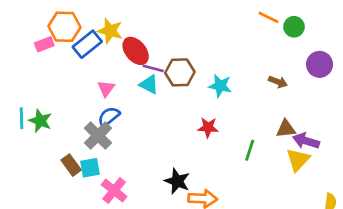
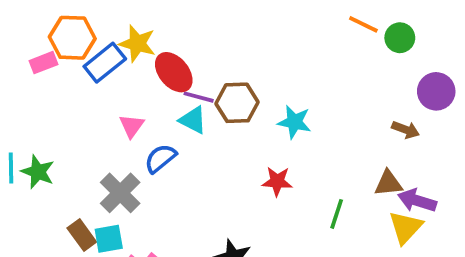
brown arrow: (278, 82) -> (406, 130), moved
blue semicircle: (109, 117) -> (160, 158), moved

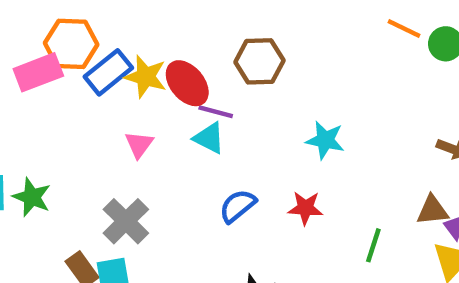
yellow star: (137, 43) -> (146, 77), moved
pink rectangle: (44, 63) -> (38, 72), size x1.5
brown hexagon: (237, 103) -> (259, 61), moved
blue semicircle: (160, 158) -> (238, 206), moved

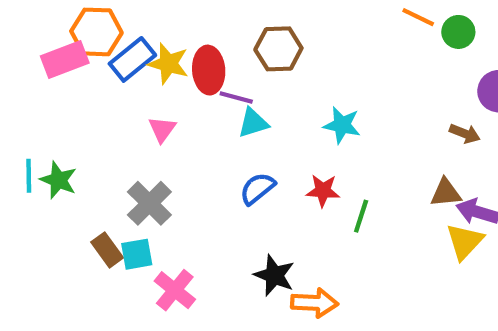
red ellipse: (187, 83) -> (209, 70), turned 36
cyan triangle: (209, 138) -> (253, 123), moved, turned -44
green line: (373, 245) -> (361, 216), moved

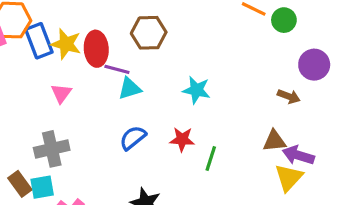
blue rectangle: (132, 59) -> (39, 41), turned -72
gray cross: (149, 203) -> (52, 149), turned 32

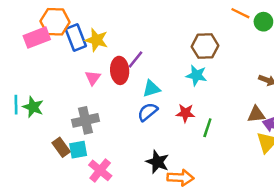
brown hexagon: (149, 33) -> (205, 46), moved
red ellipse: (96, 49) -> (120, 70), moved
purple line: (117, 69) -> (135, 59), turned -66
cyan triangle: (130, 88) -> (151, 89), moved

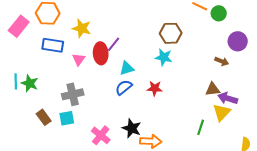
pink rectangle: (37, 38) -> (19, 26), moved, turned -30
blue rectangle: (76, 38) -> (53, 45), moved, turned -60
green line: (207, 128) -> (201, 127), moved
brown rectangle: (61, 147) -> (44, 117), moved
pink cross: (100, 170) -> (101, 135), moved

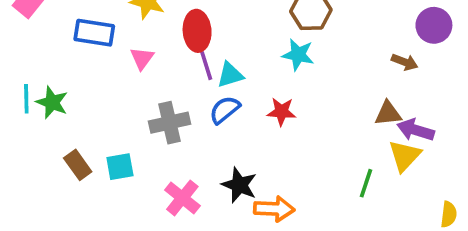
purple line: (114, 44) -> (206, 66), moved, turned -56
red ellipse: (101, 53) -> (197, 31), moved
gray cross: (73, 94) -> (170, 123), moved

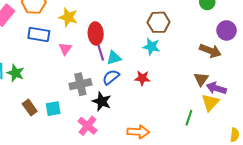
brown arrow: (405, 62) -> (210, 51), size x1.5
brown triangle: (388, 113) -> (201, 79), turned -49
black star: (239, 185) -> (102, 101), moved

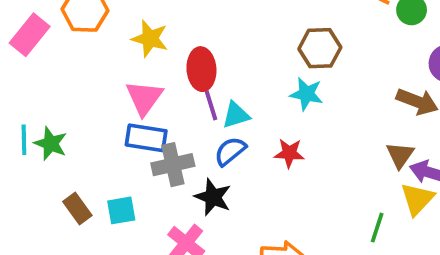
blue rectangle: (39, 34) -> (146, 138), moved
pink triangle: (65, 49) -> (144, 98), size x1.5

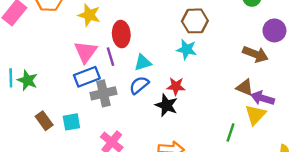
purple line: (211, 105) -> (111, 57), moved
blue rectangle: (146, 138) -> (87, 77), turned -30
brown triangle: (400, 155) -> (245, 87), turned -42
black star: (213, 197) -> (166, 105), moved

